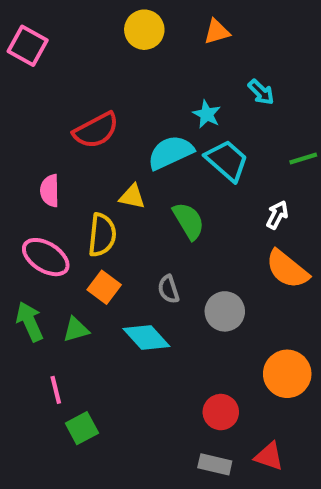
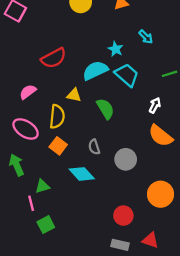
pink semicircle: (50, 191) -> (28, 92), turned 54
green triangle: (76, 330) -> (42, 186), moved

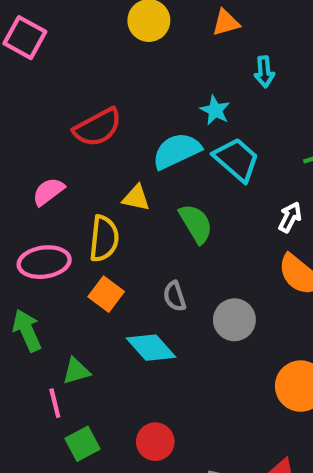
cyan arrow: (146, 37) -> (264, 72), moved, turned 40
pink ellipse: (26, 129) -> (44, 262), turned -40
red circle: (123, 216) -> (155, 442), moved

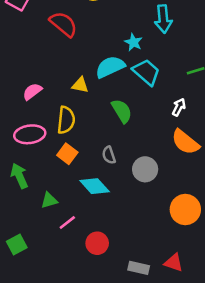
cyan arrow: (264, 72) -> (163, 19), size x1.5
red semicircle: (98, 127) -> (63, 24), moved, turned -112
yellow triangle: (136, 198) -> (80, 85), moved
pink line: (55, 403) -> (67, 222), moved, turned 66
green square: (83, 444) -> (17, 245), moved

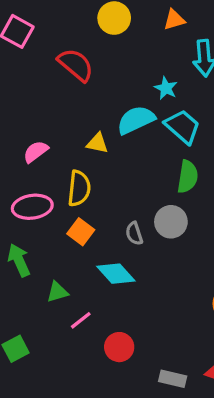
green semicircle: (122, 111) -> (188, 177), moved, turned 40
gray circle: (145, 169) -> (171, 222), moved

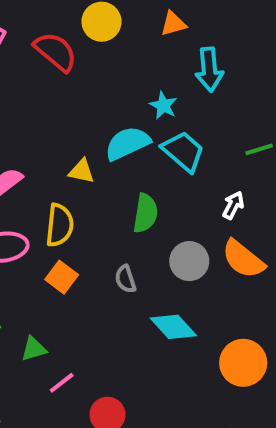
red semicircle: (76, 65) -> (56, 52), moved
green semicircle: (188, 177) -> (145, 213), moved
gray circle: (171, 222) -> (189, 261), moved
cyan diamond: (116, 274) -> (173, 327), moved

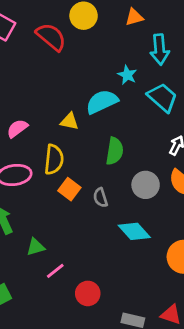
cyan trapezoid: (183, 151) -> (162, 97), moved
orange square: (62, 277) -> (69, 189), moved

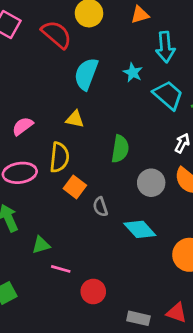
cyan semicircle: (102, 102) -> (86, 74), moved, turned -44
gray semicircle: (100, 198) -> (100, 207), moved
pink line: (55, 271) -> (61, 269), turned 54

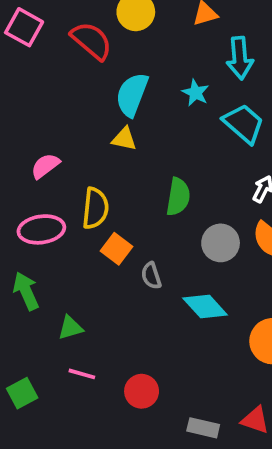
yellow triangle: (75, 119) -> (124, 139), moved
pink line: (61, 269) -> (82, 374), moved

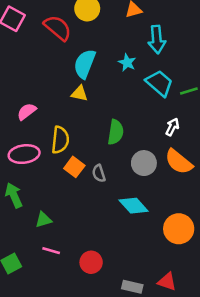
gray semicircle: (151, 276) -> (99, 173), moved

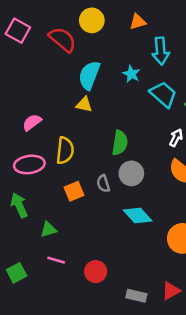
gray circle: (144, 163) -> (131, 173), moved
orange square: (74, 167) -> (74, 191), moved, turned 30
red triangle: (167, 282) -> (171, 291), turned -48

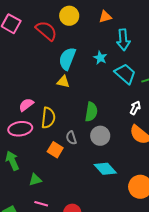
pink semicircle: (32, 122) -> (26, 105), moved
gray semicircle: (103, 184) -> (71, 138), moved
orange square: (74, 191) -> (55, 150), turned -35

